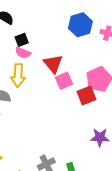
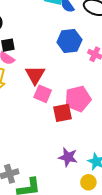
pink square: (64, 81) -> (43, 94), turned 36

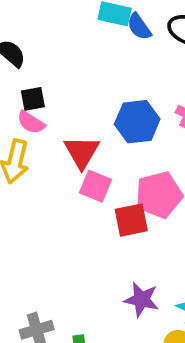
blue hexagon: (69, 41) -> (137, 122), moved

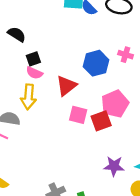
red triangle: (82, 152) -> (66, 86), turned 30
pink square: (95, 186) -> (78, 115), moved

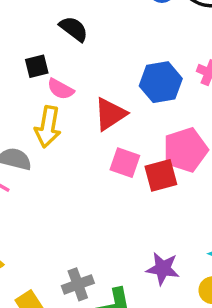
black semicircle: (17, 34) -> (74, 29), moved
black square: (33, 59) -> (37, 66), moved
purple star: (114, 166) -> (163, 269), moved

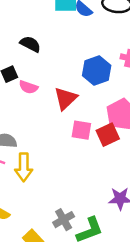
yellow arrow: (48, 127) -> (24, 167), moved

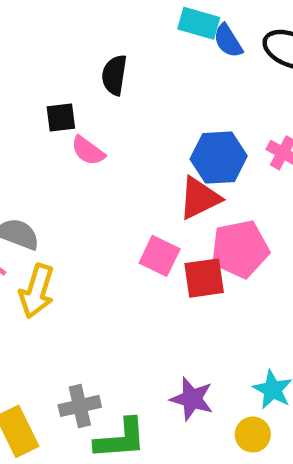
black semicircle: (30, 44) -> (114, 75), turned -125
red triangle: (66, 98) -> (199, 198), moved

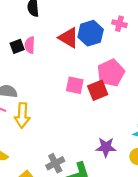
black square: (61, 118) -> (17, 46), moved
pink semicircle: (88, 151) -> (30, 45), turned 70
red triangle: (199, 198) -> (69, 38), moved, turned -50

